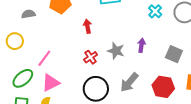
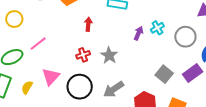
purple arrow: (141, 45) -> (139, 33), moved
pink triangle: (51, 83) -> (51, 77), moved, turned -36

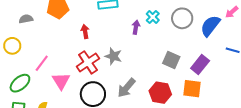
red cross: (83, 55) -> (88, 62), size x1.6
purple rectangle: (193, 73) -> (200, 64), moved
pink triangle: (51, 77) -> (61, 81), moved

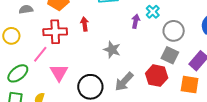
gray circle: (182, 18) -> (174, 31), moved
red cross: (88, 62) -> (55, 32), moved, turned 30
red hexagon: (160, 93) -> (157, 76), moved

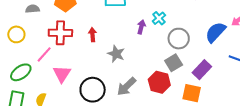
red arrow: (85, 24) -> (92, 35), moved
gray square: (170, 55) -> (174, 63), turned 30

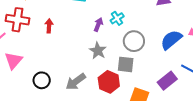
gray star: (116, 54) -> (98, 51), moved
gray square: (174, 63) -> (126, 64), turned 30
purple rectangle: (202, 70) -> (167, 81), moved
black circle: (93, 90) -> (42, 80), size x0.7

